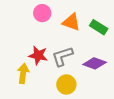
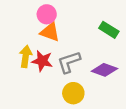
orange triangle: (71, 22) -> (50, 32), moved
yellow arrow: (23, 73) -> (26, 57), moved

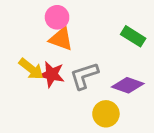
yellow arrow: (26, 57) -> (31, 69), turned 120
yellow circle: (73, 93) -> (106, 114), moved

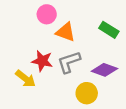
orange triangle: (61, 39) -> (66, 32), moved
yellow arrow: (31, 69) -> (26, 79), moved

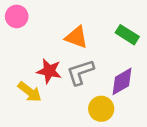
pink circle: (47, 14) -> (17, 16), moved
purple diamond: (104, 70) -> (122, 81), turned -50

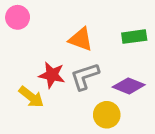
green rectangle: (127, 35) -> (134, 37), turned -40
purple diamond: (122, 81) -> (129, 86), turned 52

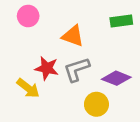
pink circle: (18, 17) -> (28, 16), moved
green rectangle: (134, 37) -> (121, 21), moved

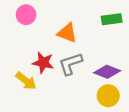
yellow circle: (96, 104) -> (108, 96), moved

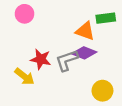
orange triangle: (67, 33) -> (85, 31), moved
purple diamond: (107, 72) -> (84, 53), moved

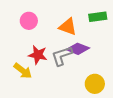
pink circle: (24, 14) -> (29, 21), moved
orange triangle: (85, 31) -> (68, 27), moved

